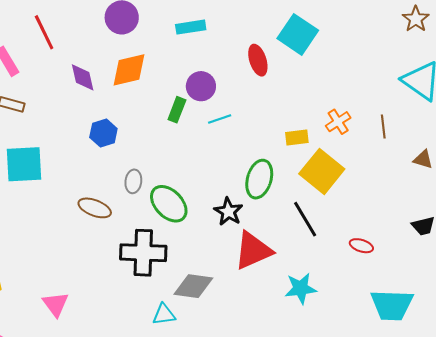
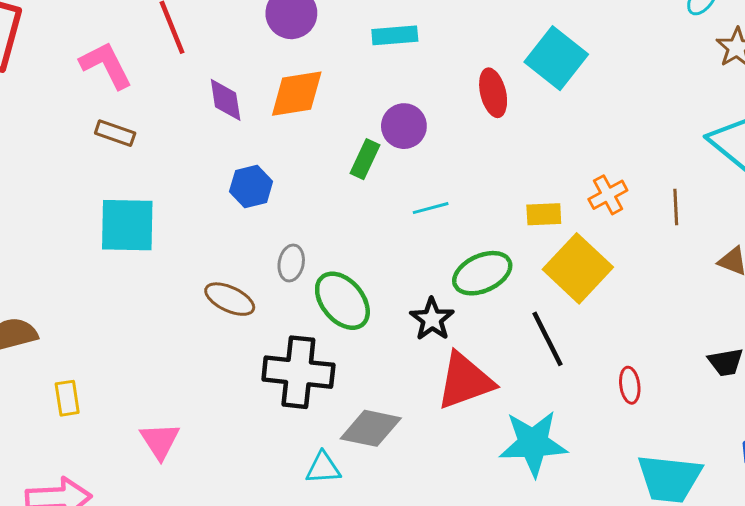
cyan line: (220, 119) -> (431, 208), moved
green ellipse: (259, 179) -> (482, 273), turned 45
red ellipse: (361, 246) -> (630, 385), turned 60
cyan star: (301, 288) -> (533, 443), size x1.4

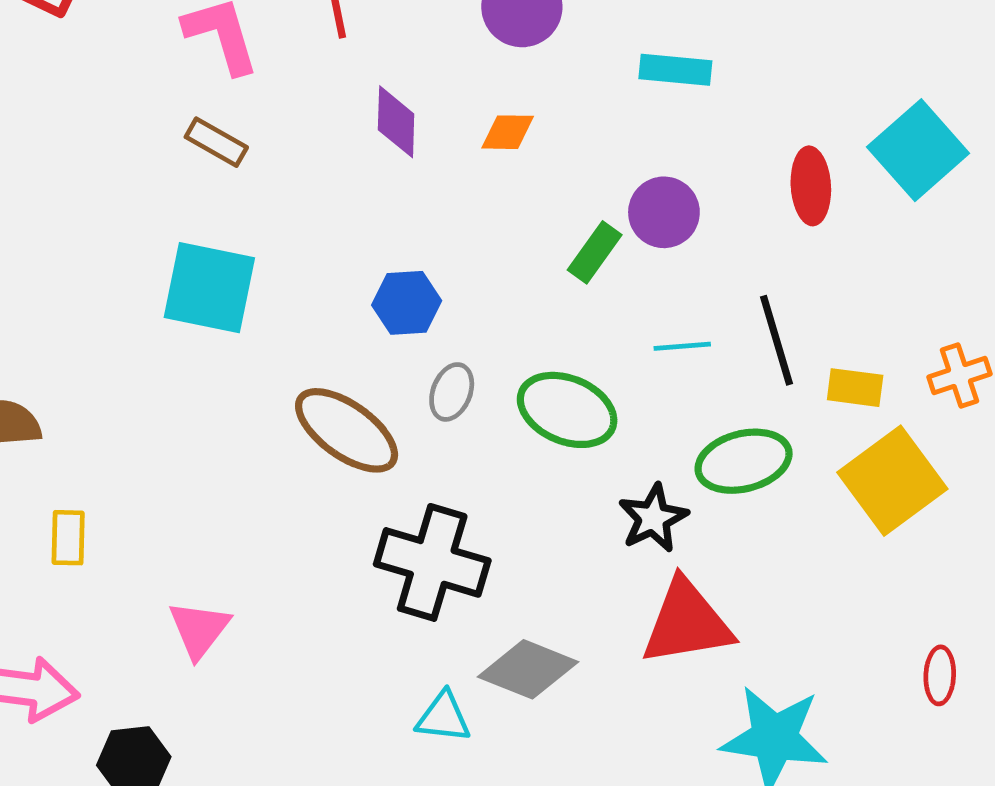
orange diamond: (297, 94) -> (508, 132), size x0.6
blue hexagon: (251, 186) -> (407, 303), moved
brown ellipse: (230, 299) -> (347, 430), size x1.4
green ellipse: (342, 301) -> (567, 410), moved, turned -38
black line: (548, 339) -> (776, 340), moved

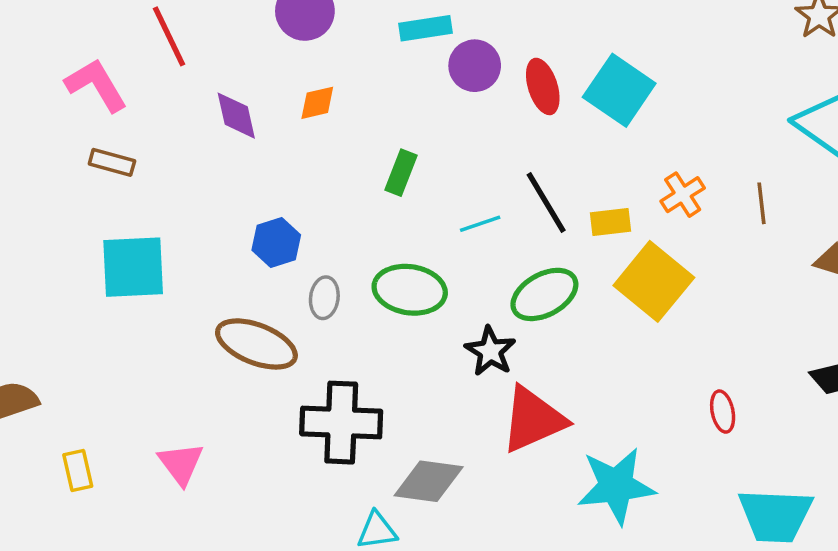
cyan square: (918, 150) -> (619, 90), moved
purple circle: (664, 212) -> (475, 66), moved
pink triangle: (199, 629) -> (181, 464), moved

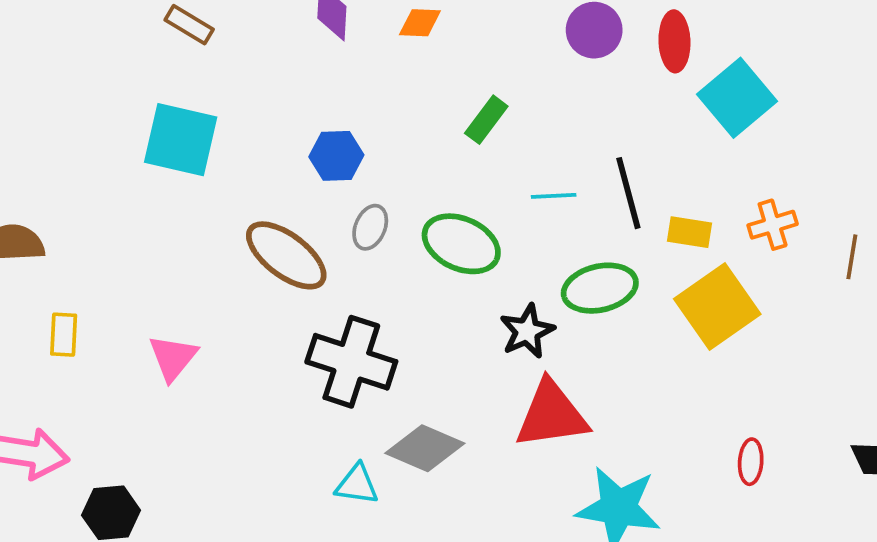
red ellipse: (543, 86) -> (674, 41), moved

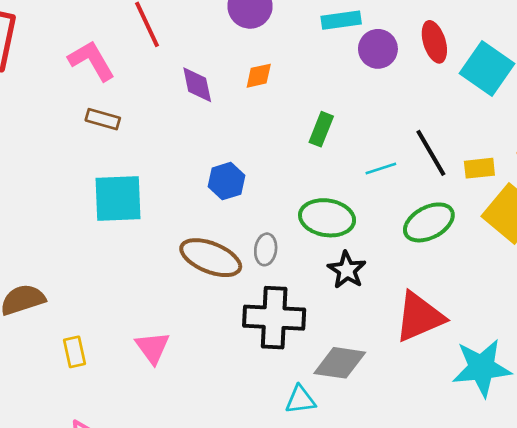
gray ellipse: (370, 227) -> (266, 249), moved
black star: (527, 331) -> (347, 270), moved

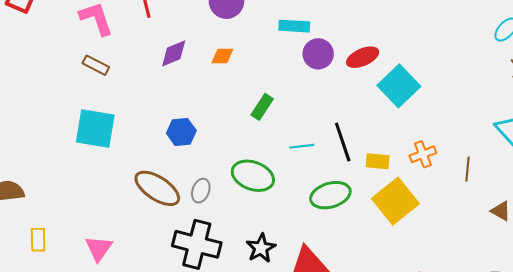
red ellipse: (434, 42) -> (363, 57), turned 72
purple diamond: (197, 85) -> (174, 53), turned 68
black star: (347, 270) -> (261, 248), moved

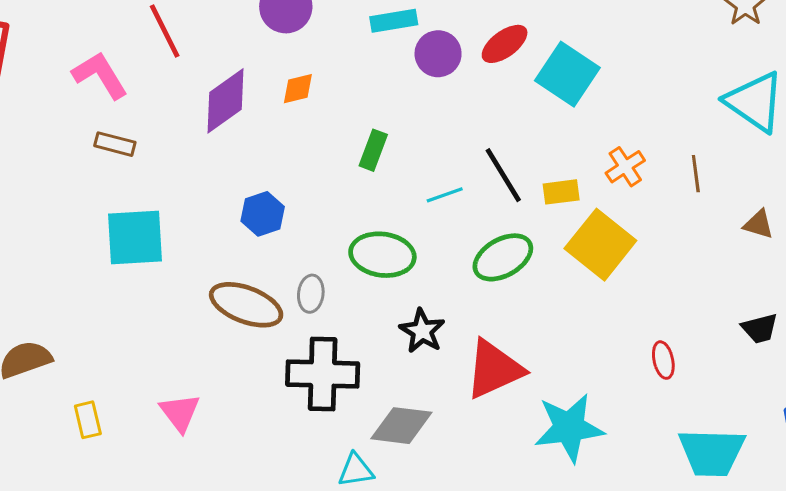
purple diamond: (174, 53) -> (225, 101), size x1.4
black star: (261, 248) -> (422, 331), moved

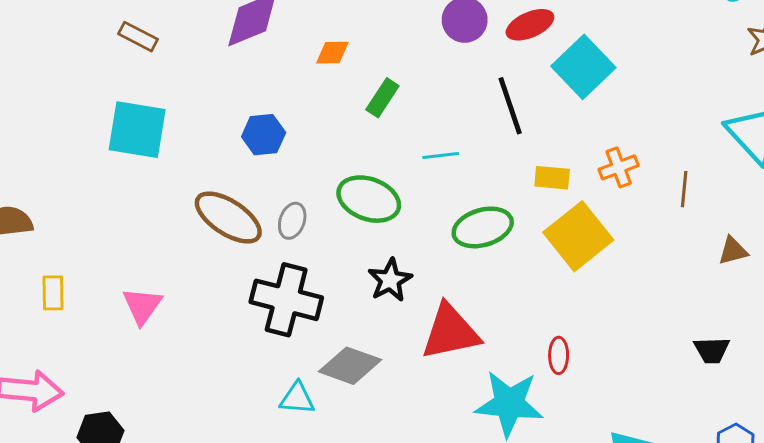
orange diamond: (298, 89) -> (332, 53), moved
black line: (503, 175) -> (510, 106), moved
brown triangle: (759, 224) -> (733, 251), turned -44
red ellipse: (663, 360) -> (559, 355), moved

